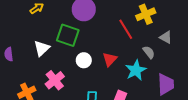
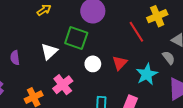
gray semicircle: (149, 52) -> (169, 58), moved

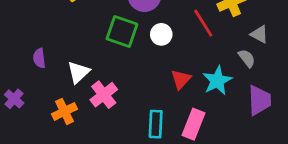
white triangle: (49, 51) -> (79, 72), moved
red triangle: (120, 63) -> (181, 79), moved
white circle: (93, 64) -> (161, 34), moved

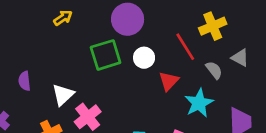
green square: (122, 32) -> (106, 55), turned -36
gray semicircle: (247, 58) -> (214, 70), moved
red triangle: (181, 79) -> (169, 81), moved

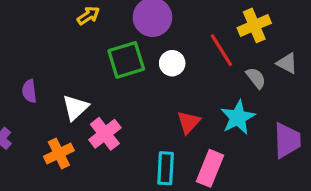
yellow arrow: (63, 18) -> (88, 16), moved
red triangle: (169, 81) -> (189, 122), moved

